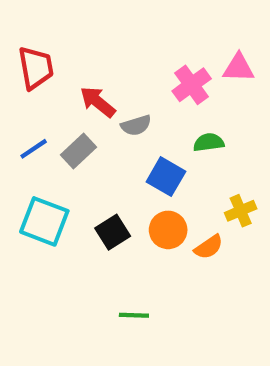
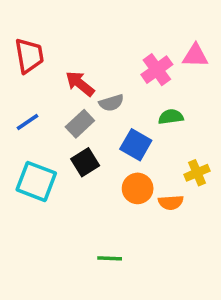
gray rectangle: (78, 151) -> (80, 124), moved
black square: (113, 232) -> (85, 162), moved
orange semicircle: (209, 247) -> (171, 202), turned 30

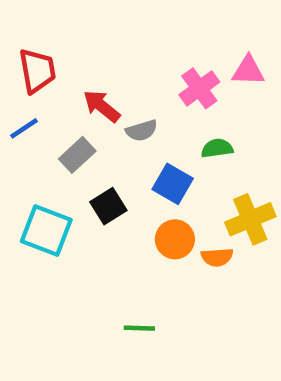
blue line: (27, 122) -> (24, 128), moved
gray rectangle: (80, 124) -> (77, 155), moved
yellow cross: (197, 173) -> (250, 219), size x1.5

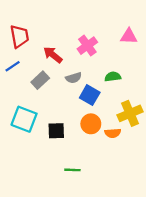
pink cross: (199, 88) -> (87, 46), moved
gray semicircle: (142, 131) -> (74, 78), moved
black square: (108, 206) -> (56, 131), moved, turned 30

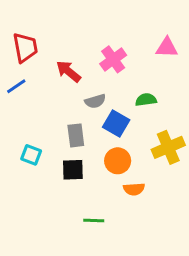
gray rectangle: (40, 80) -> (76, 135), moved, turned -54
cyan square: (24, 119) -> (31, 155), size x0.6
orange semicircle: (113, 133) -> (134, 189), moved

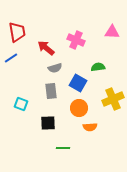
pink cross: (113, 59) -> (76, 40), turned -30
gray semicircle: (95, 101) -> (55, 68), moved
black square: (73, 170) -> (48, 123), moved

